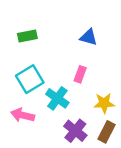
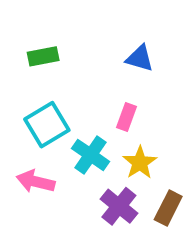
yellow star: (104, 103) -> (140, 163), moved, turned -30

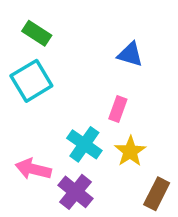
green rectangle: (43, 56) -> (37, 33), moved, turned 44
cyan square: (47, 125) -> (31, 81), moved
purple cross: (119, 206) -> (76, 192), moved

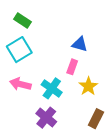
blue triangle: (130, 54) -> (80, 44), moved
yellow star: (130, 151) -> (88, 86), moved
pink arrow: (33, 169) -> (20, 84), moved

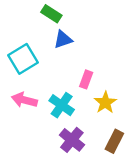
green rectangle: (23, 20) -> (51, 14), moved
blue triangle: (80, 44) -> (63, 40), moved, turned -35
purple cross: (46, 118) -> (72, 140), moved

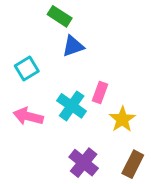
cyan square: (23, 59) -> (27, 69), size x0.7
cyan cross: (62, 105) -> (72, 106), moved

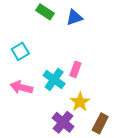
blue triangle: (73, 46) -> (74, 18), moved
yellow star: (122, 119) -> (80, 102), moved

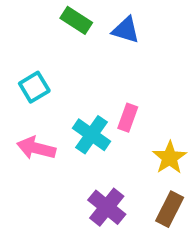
blue triangle: (74, 18) -> (126, 30), turned 36
yellow star: (80, 102) -> (170, 158), moved

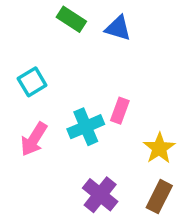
cyan cross: (91, 135) -> (86, 127), turned 32
pink arrow: (36, 148) -> (34, 139), turned -72

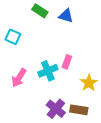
cyan square: (32, 82) -> (13, 37), moved, turned -35
brown rectangle: (159, 197) -> (79, 110), moved, turned 72

